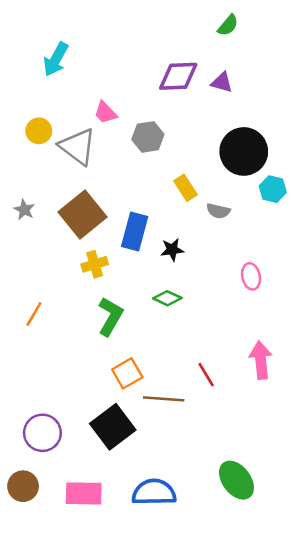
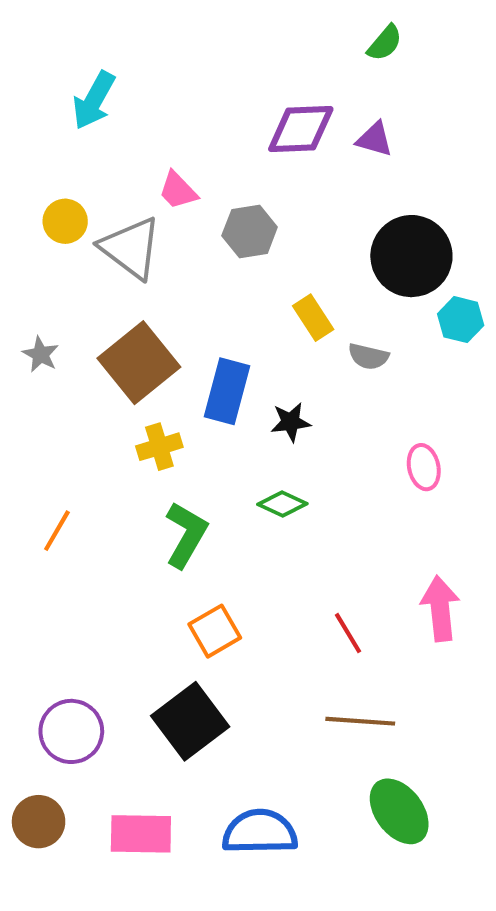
brown line: (164, 399) -> (360, 721), moved

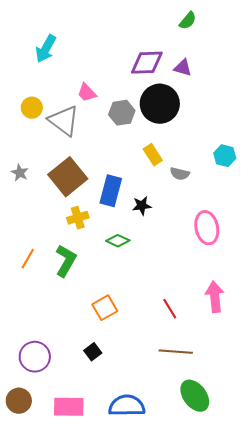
black circle: (411, 256) -> (160, 104), moved
pink ellipse: (424, 467) -> (207, 228), size x1.5
green diamond: (282, 504) -> (118, 241), moved
green L-shape: (186, 535) -> (66, 261), moved
black square: (190, 721) -> (93, 352), size x0.5

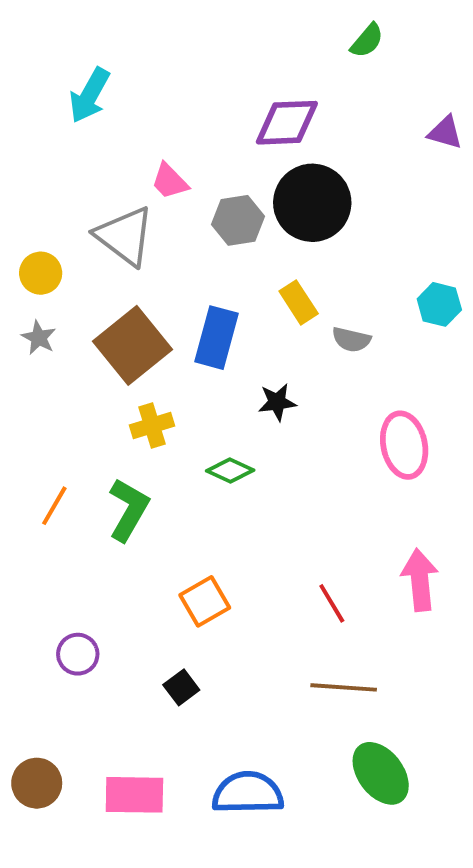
purple triangle: (183, 68) -> (445, 132), moved
yellow circle: (32, 108) -> (41, 273), moved
blue rectangle: (111, 191) -> (217, 338), moved
purple circle: (35, 357) -> (78, 654), moved, size x0.7

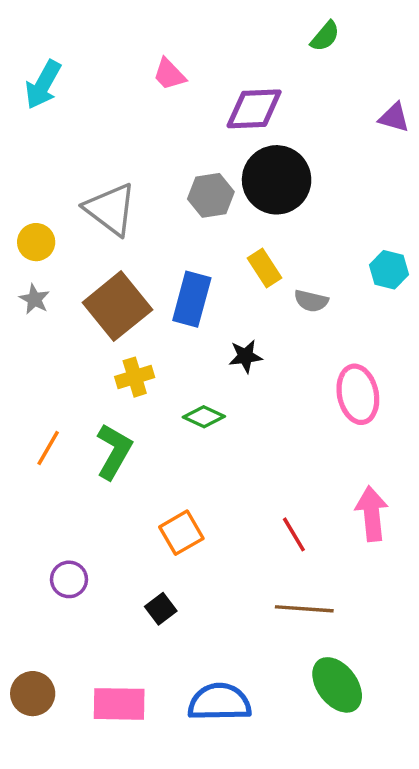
cyan arrow: (89, 95) -> (43, 85), moved
pink trapezoid: (170, 181) -> (169, 74), moved

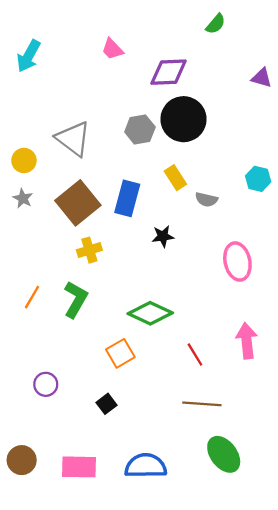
green diamond: (204, 417) -> (150, 313), moved, size x1.6

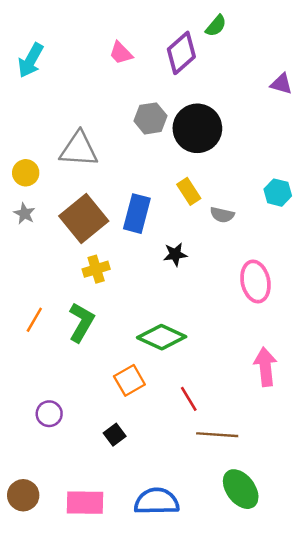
green semicircle: (216, 24) -> (216, 26), moved
purple diamond: (169, 72) -> (181, 53), moved, turned -39
gray hexagon: (140, 130) -> (150, 118), moved
gray triangle: (73, 139) -> (79, 149), turned -33
red line: (195, 354) -> (189, 399), moved

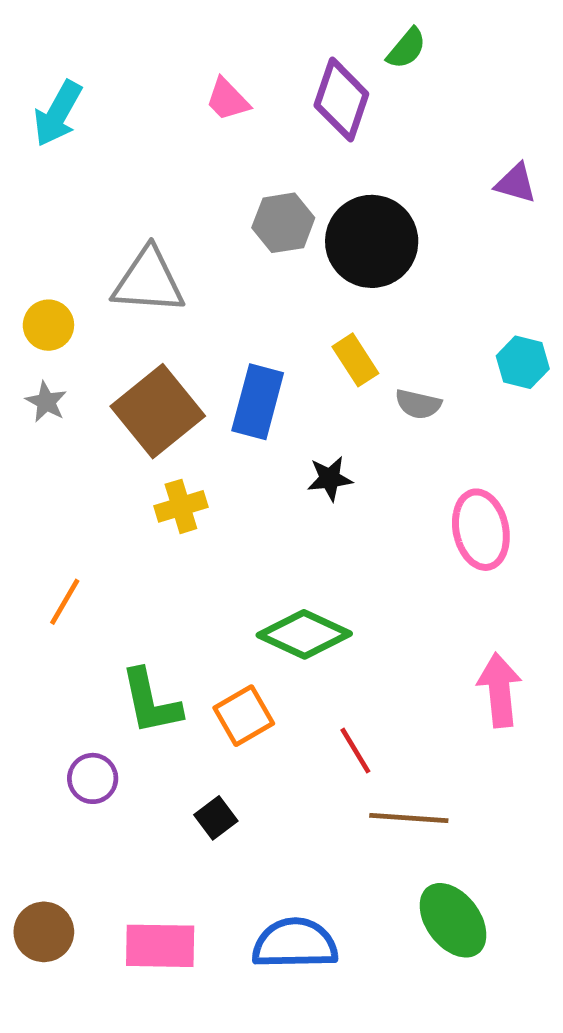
purple diamond: (181, 53) -> (341, 100), turned -30
purple triangle: (281, 84) -> (516, 183), moved
green L-shape: (81, 322) -> (151, 702), moved, turned 138

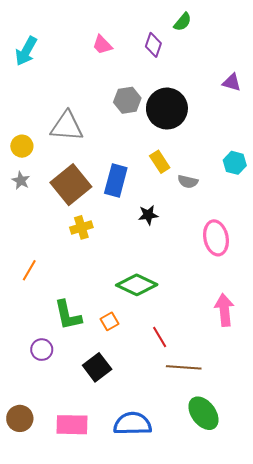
purple diamond: (341, 100) -> (153, 45), size x0.7
orange square: (244, 716) -> (110, 321), size x0.7
black square: (216, 818) -> (97, 367), size x1.5

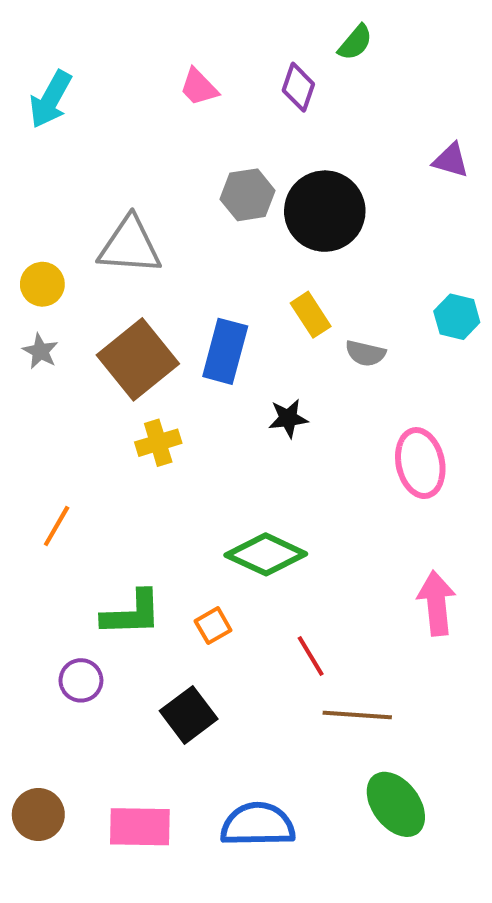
green L-shape: (68, 315) -> (132, 613), turned -80

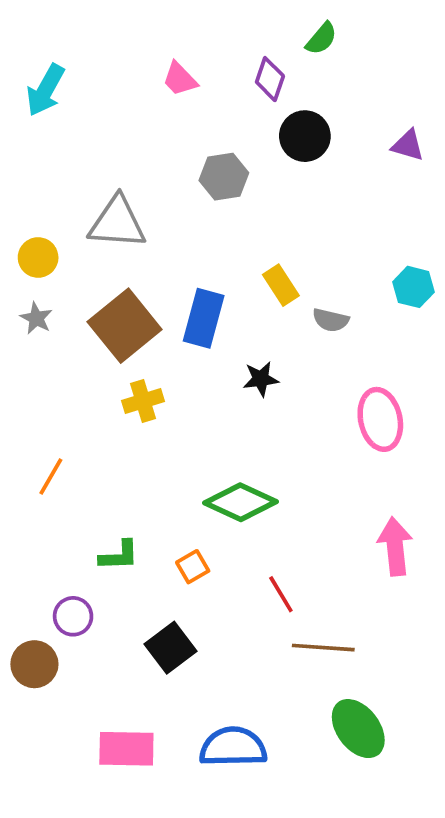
black circle: (325, 211) -> (305, 136), moved, size x0.7
green L-shape: (132, 613) -> (119, 556), size x0.7
brown circle: (38, 815) -> (34, 664), moved

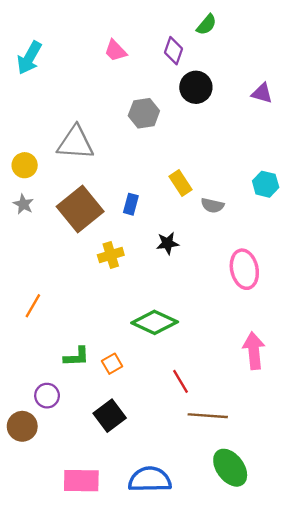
blue rectangle: (204, 318) -> (131, 204), size x0.6
yellow cross: (143, 401) -> (111, 255), moved
orange square: (193, 567) -> (112, 364), moved

